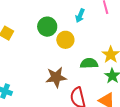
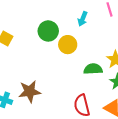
brown star: (56, 77) -> (30, 91), moved

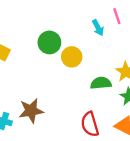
cyan arrow: (83, 19) -> (98, 28), moved, turned -48

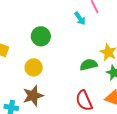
yellow circle: (72, 57) -> (34, 67), moved

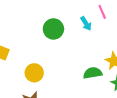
green circle: (41, 36) -> (53, 29), moved

